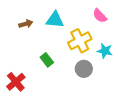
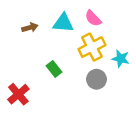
pink semicircle: (100, 16) -> (93, 18), moved

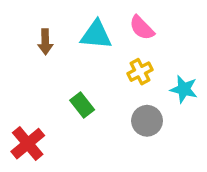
brown arrow: (30, 28) -> (45, 42), turned 105
yellow cross: (92, 47) -> (140, 72), size x0.6

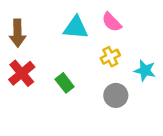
brown arrow: (45, 42) -> (18, 33), moved, size x1.4
red cross: (28, 144) -> (22, 73), moved

